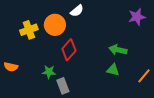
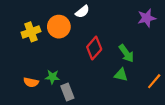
red diamond: (69, 50) -> (94, 48), moved
green arrow: (118, 50) -> (126, 53), turned -138
orange semicircle: (11, 67) -> (31, 82), moved

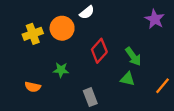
purple star: (147, 18) -> (155, 19), turned -30
green star: (52, 77) -> (61, 70), moved
gray rectangle: (67, 92) -> (90, 97), moved

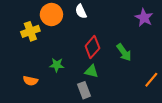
white semicircle: (87, 12) -> (81, 11), turned 104
orange circle: (62, 28) -> (51, 15), moved
green triangle: (128, 79) -> (91, 71), moved

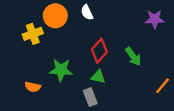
purple star: (144, 18) -> (155, 19), turned -30
green star: (57, 65) -> (61, 70), size x1.5

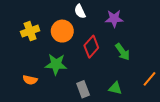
orange circle: (55, 16) -> (62, 31), moved
purple star: (155, 19) -> (114, 19), moved
green triangle: (98, 77) -> (115, 88), moved

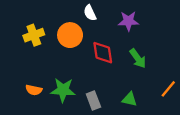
red diamond: (91, 47) -> (103, 53), turned -50
green star: (56, 64) -> (63, 90), moved

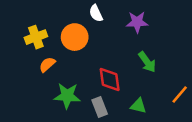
red diamond: (103, 53) -> (110, 80), moved
orange semicircle: (34, 90) -> (47, 65), moved, turned 126

